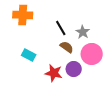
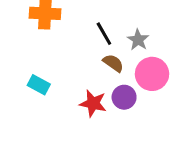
cyan rectangle: (29, 55) -> (39, 85), moved

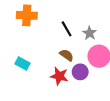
brown semicircle: (113, 63) -> (67, 55), moved

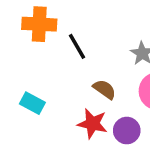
black line: (67, 29) -> (77, 46), moved
purple circle: (80, 72) -> (127, 131), moved

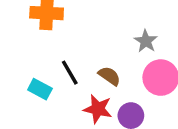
black line: (77, 46) -> (70, 73), moved

